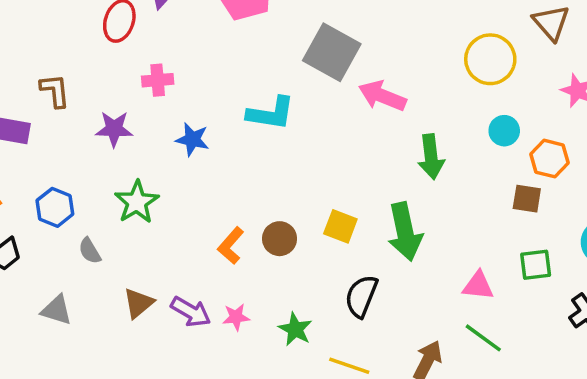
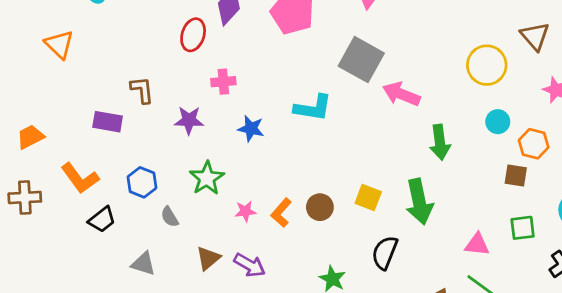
pink star: (236, 317) -> (245, 211), moved

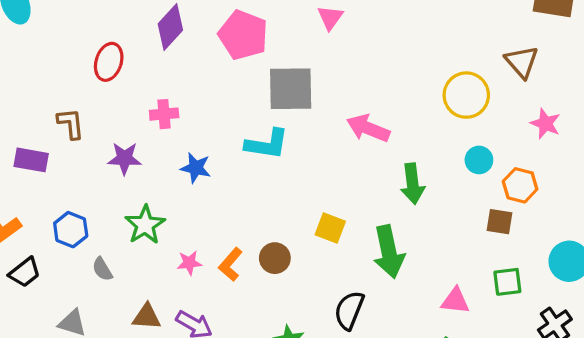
red ellipse: (193, 35) -> (109, 62), moved
gray square: (361, 60) -> (291, 89), moved, turned -30
yellow square: (368, 197) -> (330, 228), moved
brown triangle: (208, 258) -> (147, 317), turned 44

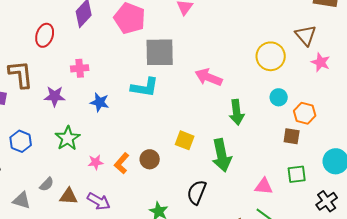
brown L-shape: (71, 124) -> (21, 74), size x1.4
pink star: (545, 124) -> (321, 62), moved
gray semicircle: (102, 269) -> (47, 184), moved, turned -105

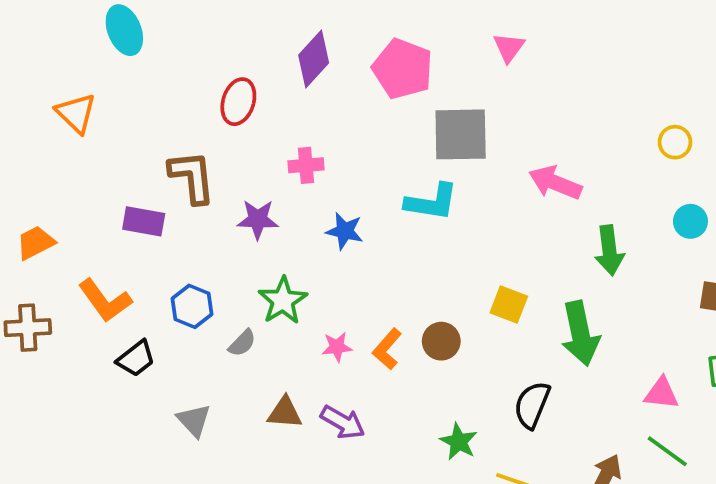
yellow circle: (271, 56) -> (675, 142), size x0.6
gray semicircle: (47, 184) -> (242, 343), moved
gray triangle: (22, 200) -> (194, 420), turned 30

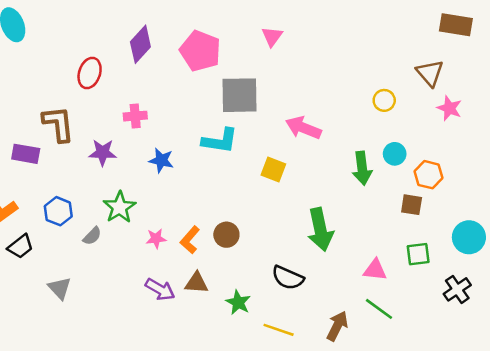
green arrow: (609, 250) -> (362, 168), moved
yellow square: (509, 304) -> (273, 169), moved
black semicircle: (532, 405) -> (288, 278), turned -88
brown triangle: (285, 413) -> (196, 283), moved

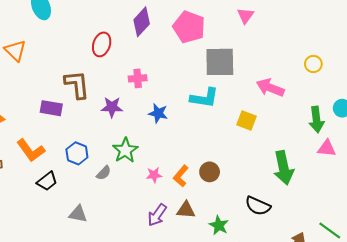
yellow circle: (384, 100) -> (313, 64), moved
pink triangle: (375, 270) -> (327, 148), moved
gray triangle: (60, 288) -> (78, 214), turned -36
purple arrow: (160, 289) -> (157, 215), turned 95

